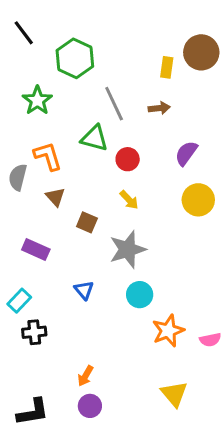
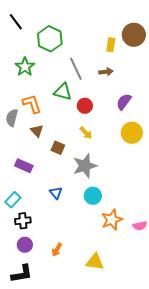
yellow triangle: (174, 394) -> (95, 262), moved, turned -42
purple circle: (90, 406) -> (25, 245), moved

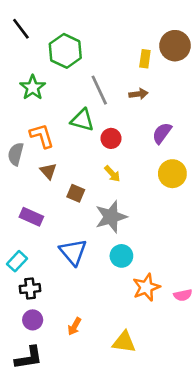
blue triangle: (56, 193) -> (73, 252), size x1.6

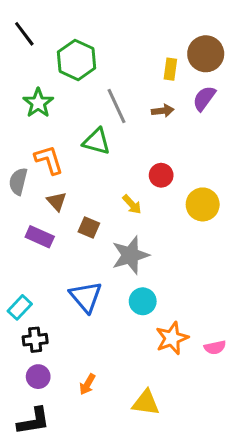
purple semicircle: (162, 133) -> (204, 98), moved
red circle: (111, 138) -> (161, 175), moved
purple rectangle: (31, 217) -> (40, 237), moved

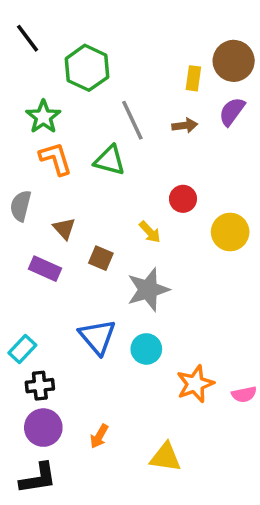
orange L-shape: (49, 160) -> (56, 159), moved
cyan circle: (143, 301) -> (146, 349), moved
purple circle: (38, 377) -> (43, 428), size x1.4

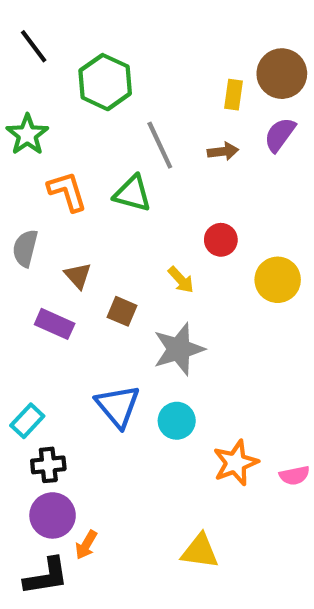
green star: (43, 117) -> (27, 135), moved
orange arrow: (99, 436) -> (86, 545), moved

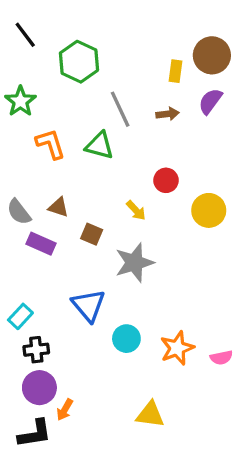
gray semicircle: (25, 248) -> (19, 212), moved, turned -52
brown triangle: (78, 276) -> (58, 207), turned -30
cyan circle: (177, 421) -> (126, 339), moved

